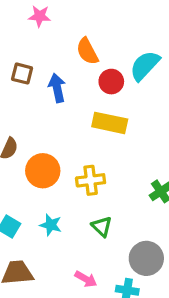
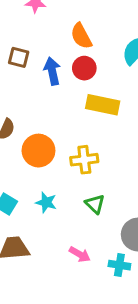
red circle: (111, 82) -> (84, 68), moved

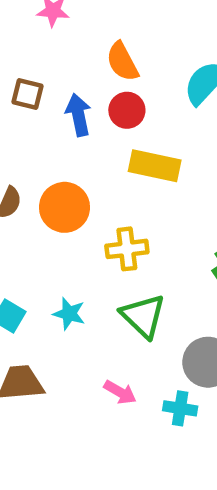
orange circle: (38, 151) -> (65, 207), moved
green triangle: (95, 204) -> (143, 316), size x1.5

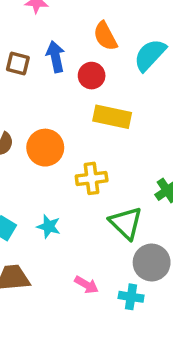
orange semicircle: (122, 62) -> (105, 36), moved
blue arrow: (78, 115) -> (56, 57), moved
green triangle: (143, 316) -> (126, 223), moved

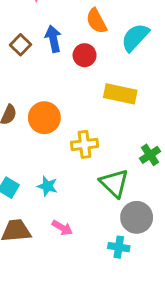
brown square: (18, 64) -> (21, 45), turned 30
yellow rectangle: (112, 117) -> (120, 94), moved
pink arrow: (86, 285) -> (62, 228), moved

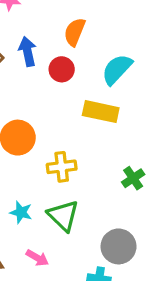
orange semicircle: (96, 21) -> (75, 32), turned 50
cyan semicircle: (135, 37) -> (117, 69), moved
green triangle: (114, 183) -> (63, 216), moved

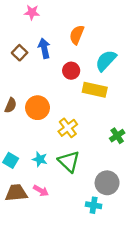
red circle: (62, 69) -> (71, 71), moved
yellow cross: (62, 167) -> (68, 128), turned -30
pink arrow: (37, 258) -> (41, 191), moved

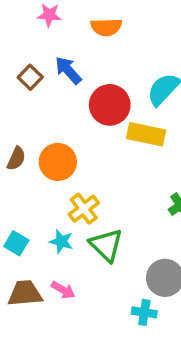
orange semicircle: (77, 35) -> (106, 27), moved, turned -114
blue arrow: (44, 48) -> (68, 70), turned -30
red circle: (71, 71) -> (110, 105), size x1.5
yellow cross: (68, 128) -> (84, 209), moved

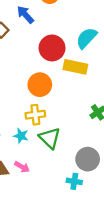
blue arrow: (68, 70) -> (25, 15), moved
orange circle: (58, 162) -> (40, 85), moved
yellow cross: (84, 209) -> (35, 115), turned 30

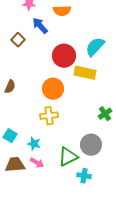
cyan star: (21, 136) -> (34, 144), moved
green triangle: (50, 138) -> (68, 157), moved, turned 50
gray circle: (88, 159) -> (91, 145), moved

